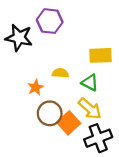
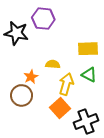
green triangle: (90, 83) -> (89, 75), moved
yellow arrow: (90, 109) -> (66, 84), moved, turned -115
brown circle: (50, 113) -> (22, 95), moved

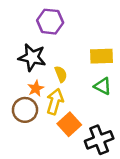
black star: (16, 33) -> (32, 57), moved
yellow semicircle: (53, 64) -> (61, 74), turned 64
yellow arrow: (66, 84) -> (55, 102), moved

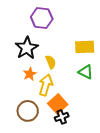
black star: (32, 57) -> (27, 48), turned 30
brown circle: (25, 110) -> (28, 111), moved
black cross: (99, 140) -> (62, 117), moved, size x0.6

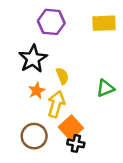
yellow rectangle: (85, 47) -> (104, 23), moved
green triangle: (86, 72) -> (105, 88), turned -49
black cross: (62, 117) -> (76, 143), turned 32

